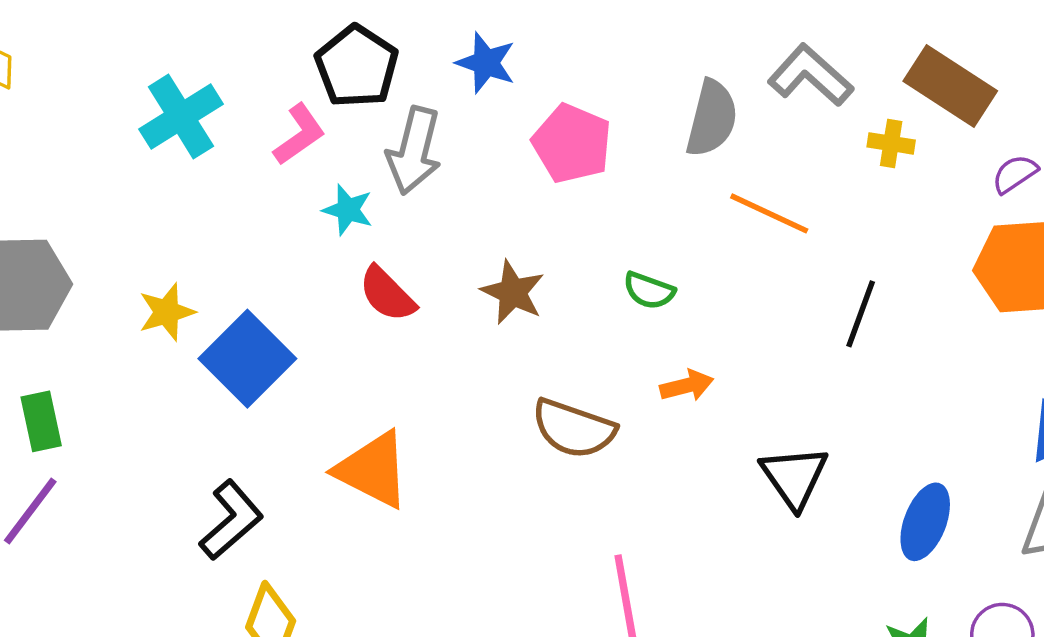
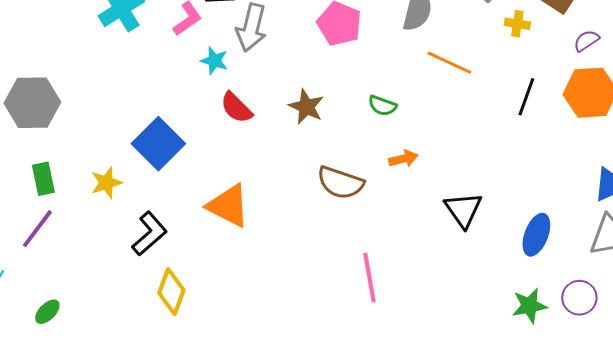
yellow star: (167, 312) -> (106, 183), moved
black line: (861, 314) -> (526, 97), moved

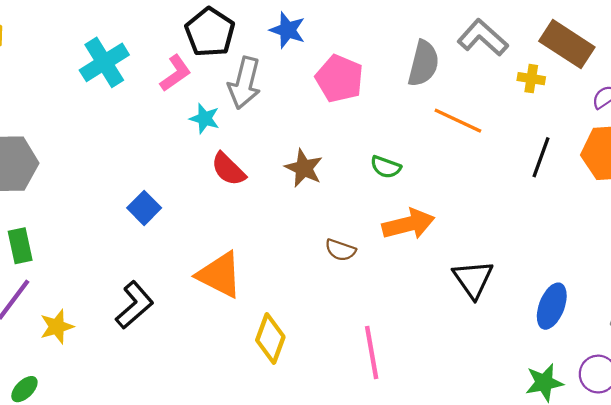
blue square: (158, 144) -> (144, 208), size x0.6
orange arrow: (403, 159) -> (408, 224), size x1.6
yellow star: (106, 183) -> (57, 327), moved
brown semicircle: (340, 183) -> (340, 250), size x0.6
yellow diamond: (171, 292) -> (270, 338), moved

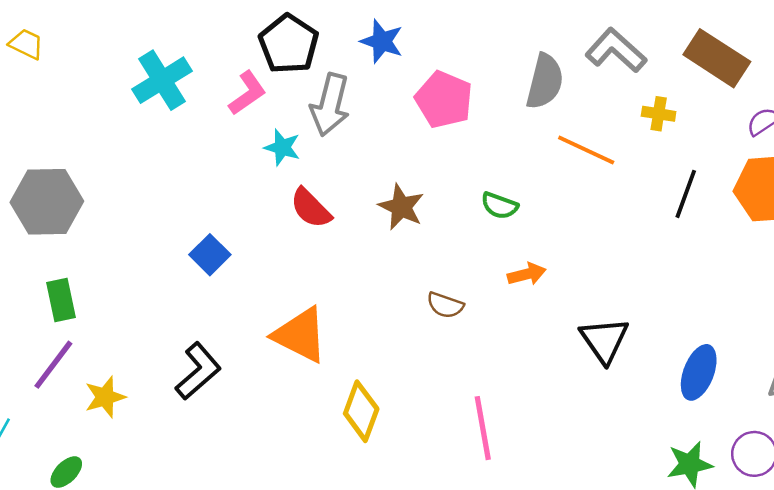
yellow cross: (531, 79) -> (659, 114), moved
orange arrow: (408, 224) -> (527, 274), size x0.6

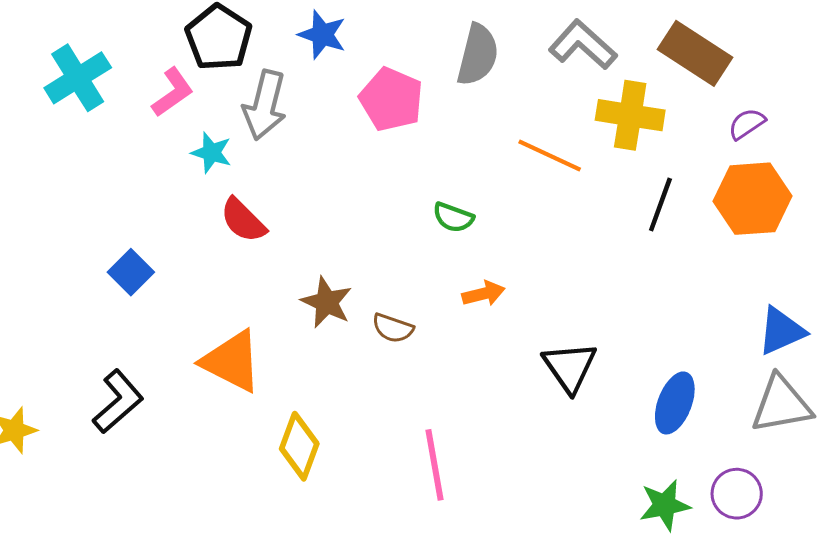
gray semicircle: (545, 81) -> (478, 55), moved
yellow cross: (659, 114) -> (630, 115), size x1.8
brown star: (401, 207) -> (327, 302), moved

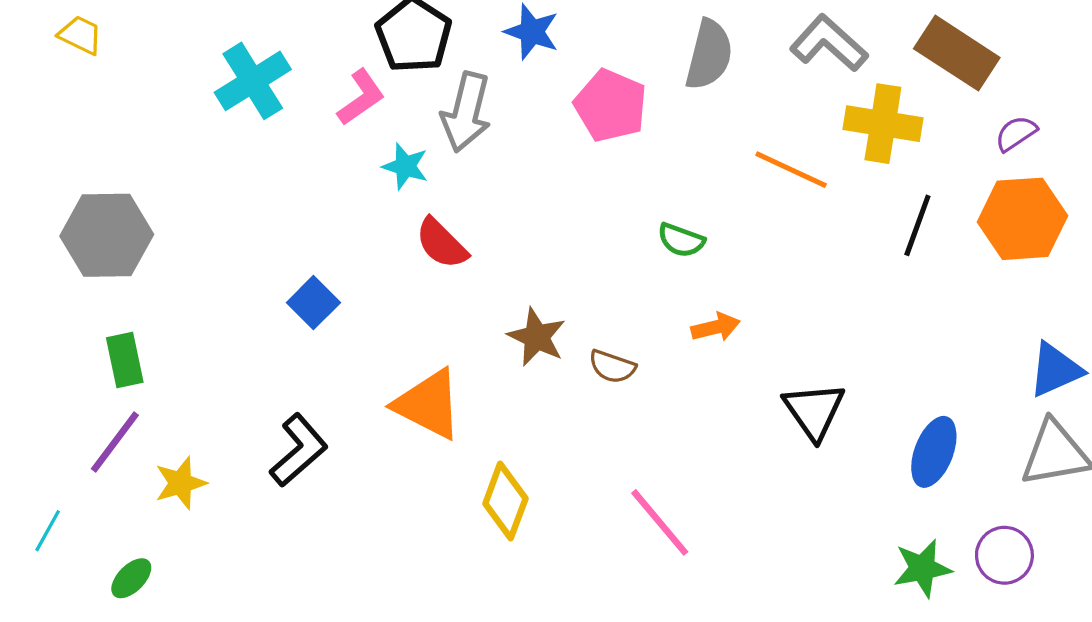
pink line: (435, 465) -> (660, 522), turned -30

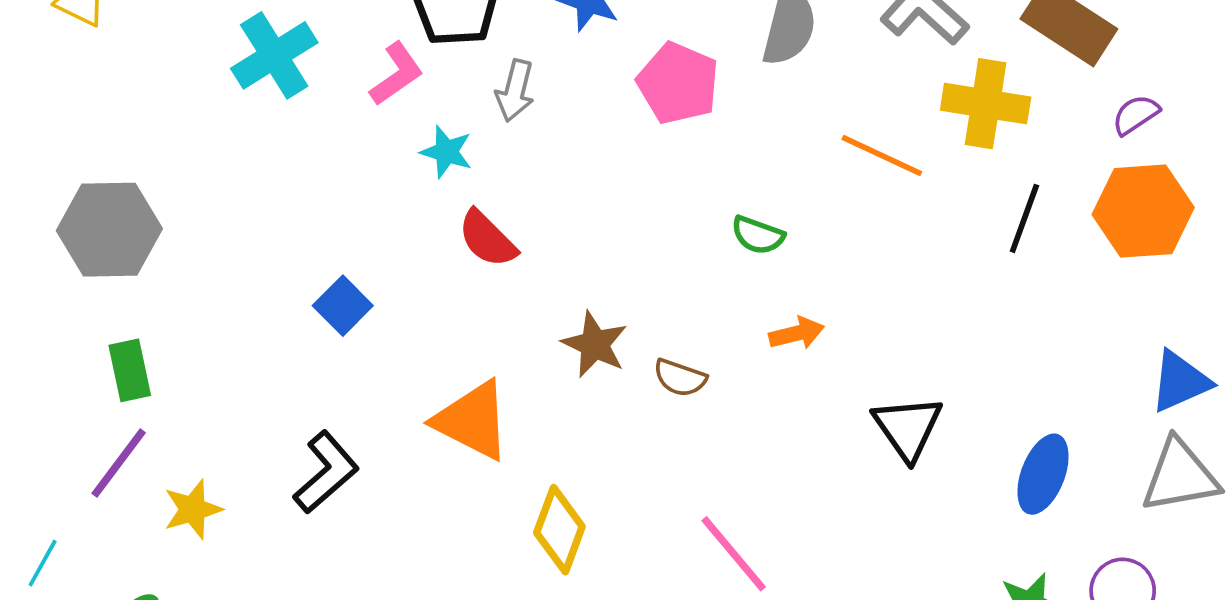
gray arrow: (466, 112) -> (515, 91), size x0.7

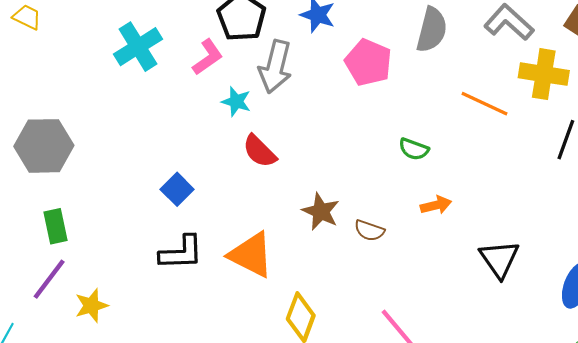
gray arrow: (515, 91) -> (275, 67), size x1.5
black L-shape: (326, 472) -> (181, 253), moved, turned 39

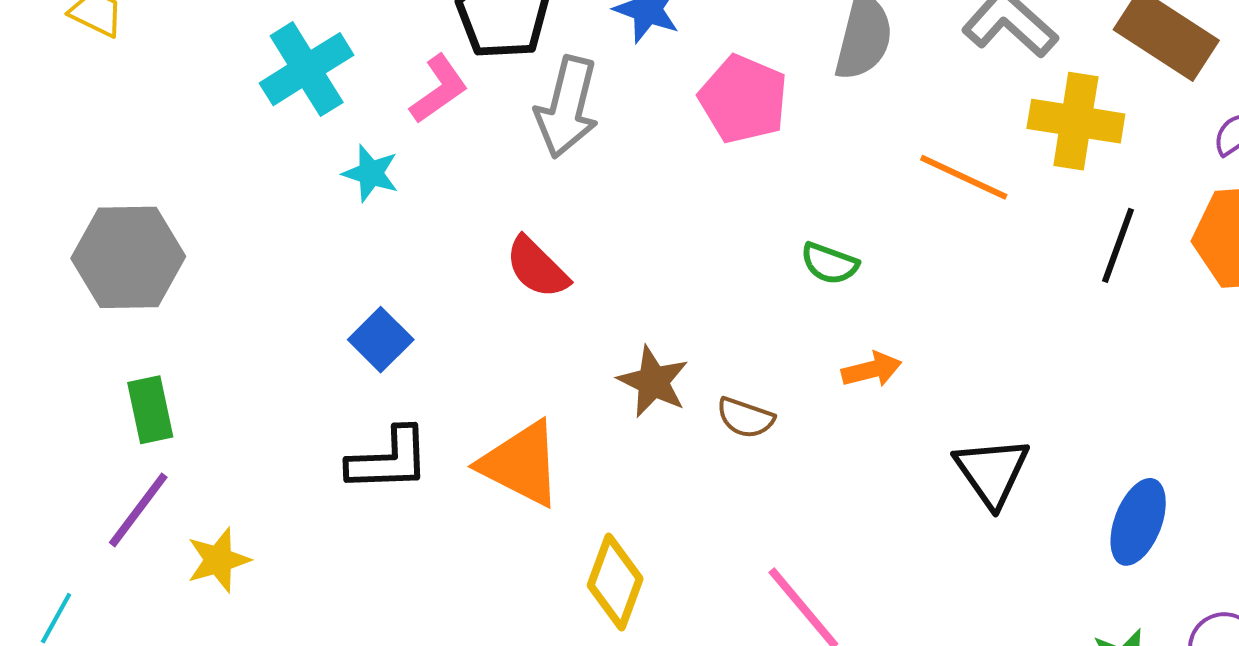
cyan star: (236, 102) -> (371, 173), moved

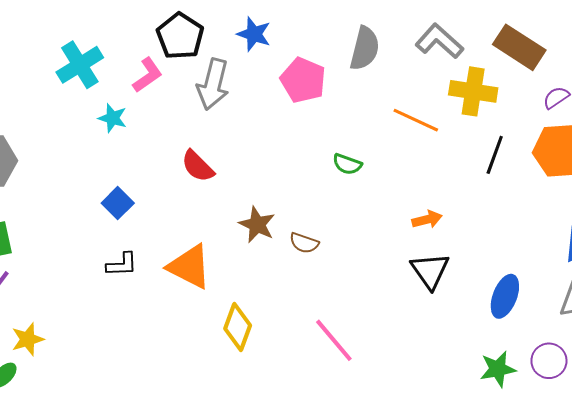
orange arrow: (872, 370) -> (427, 219), moved
black L-shape: (389, 460) -> (122, 265), size x0.7
yellow star: (218, 560) -> (28, 339), moved

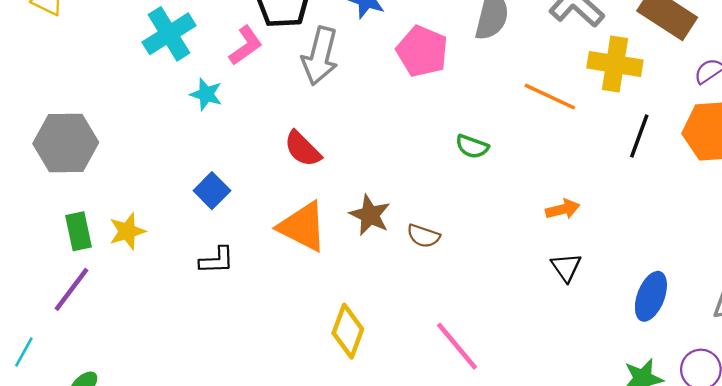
orange triangle: (189, 267) -> (303, 227), moved
black triangle: (430, 271) -> (566, 267), size x0.7
yellow star: (28, 339) -> (127, 231), moved

